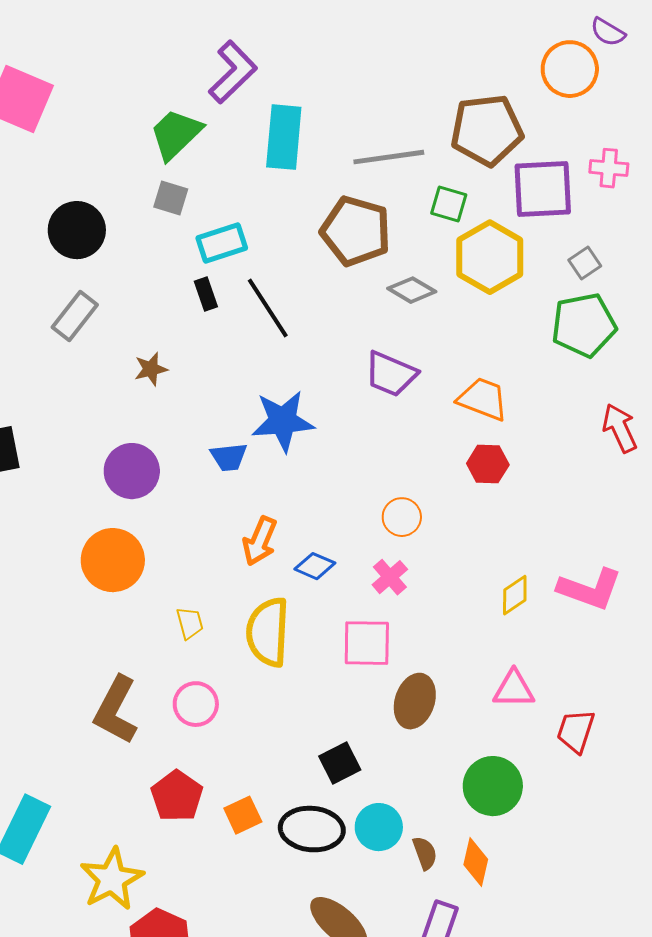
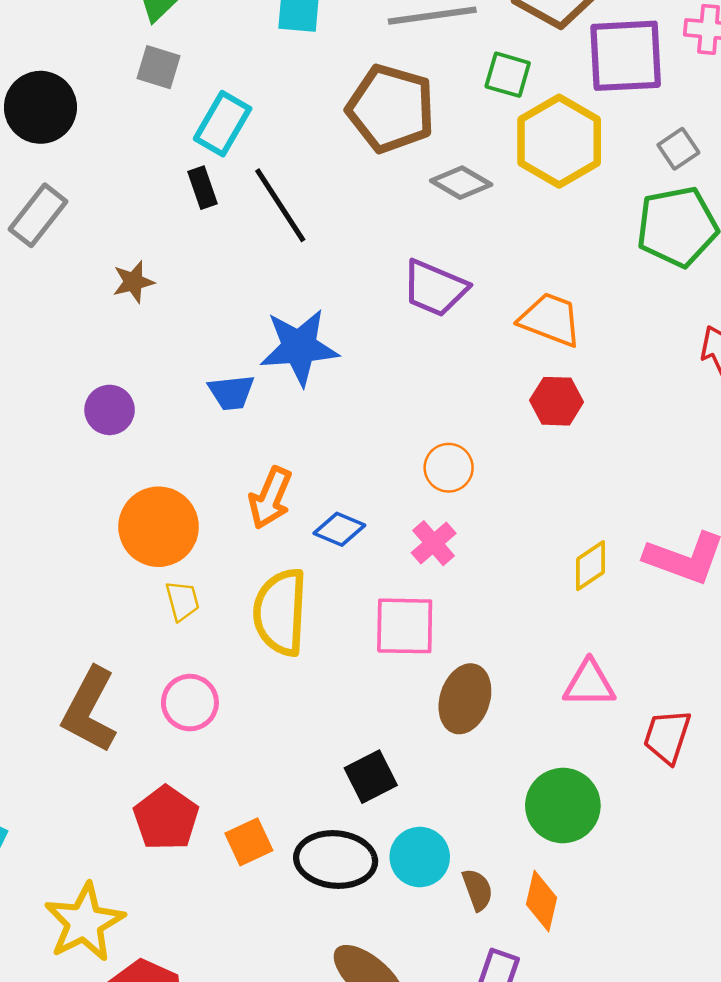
cyan rectangle: (222, 243) -> (223, 124), turned -42
purple circle: (132, 471) -> (110, 410), size x0.7
orange circle: (113, 560) -> (159, 527), moved

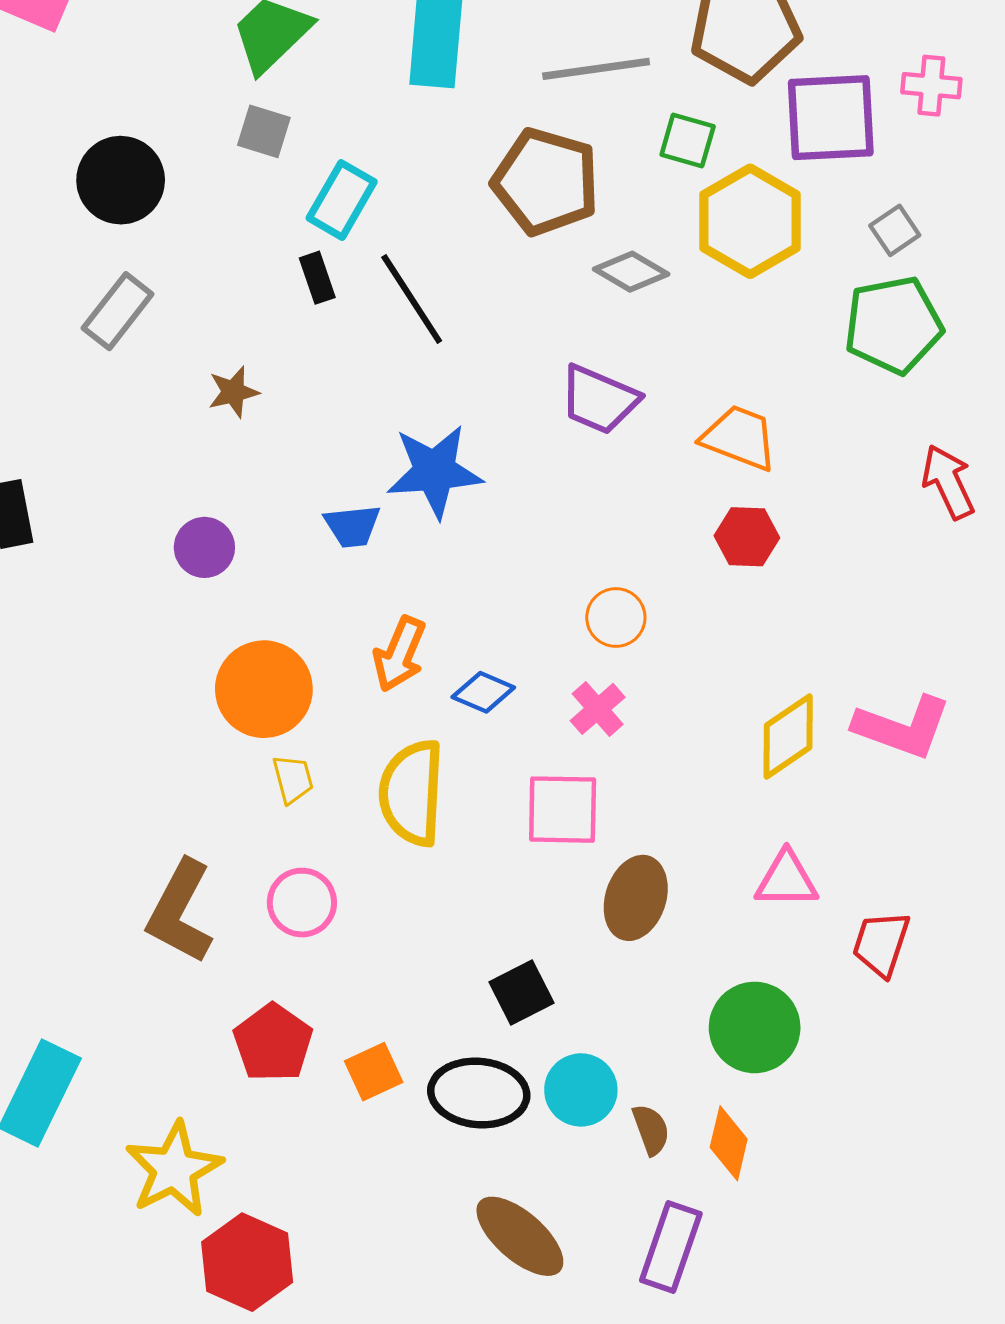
yellow diamond: (591, 566) -> (788, 736), size x1.4

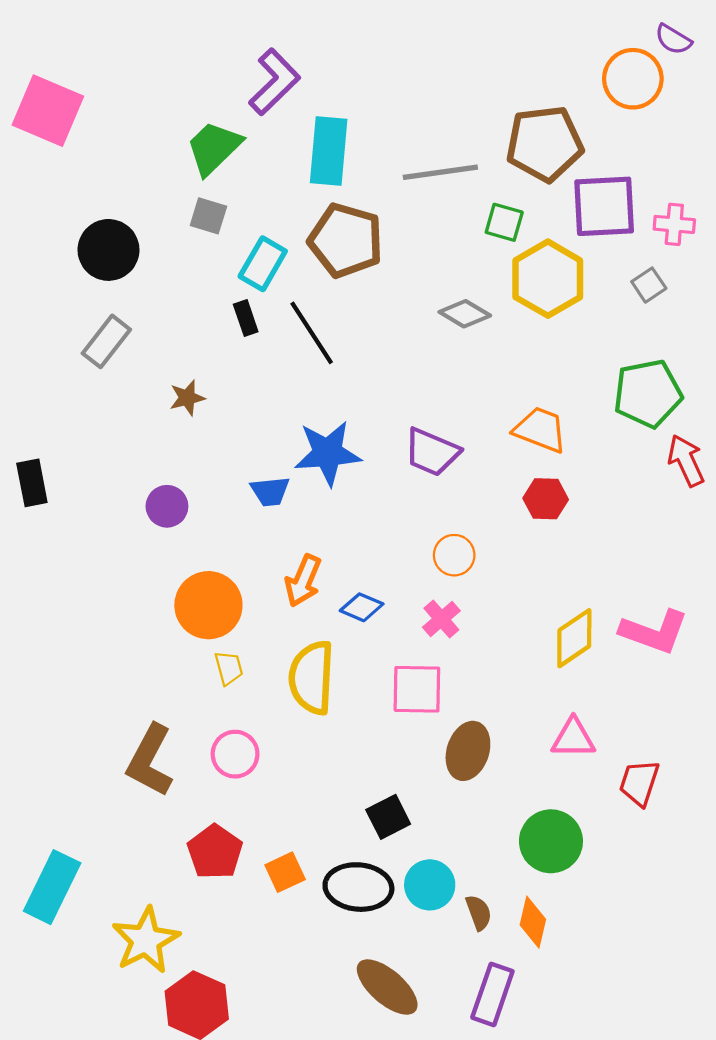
pink cross: (931, 86) -> (674, 224), moved
brown pentagon: (546, 182) -> (346, 240), moved
green pentagon: (893, 325) -> (648, 394), moved
purple trapezoid: (599, 400) -> (432, 452), moved

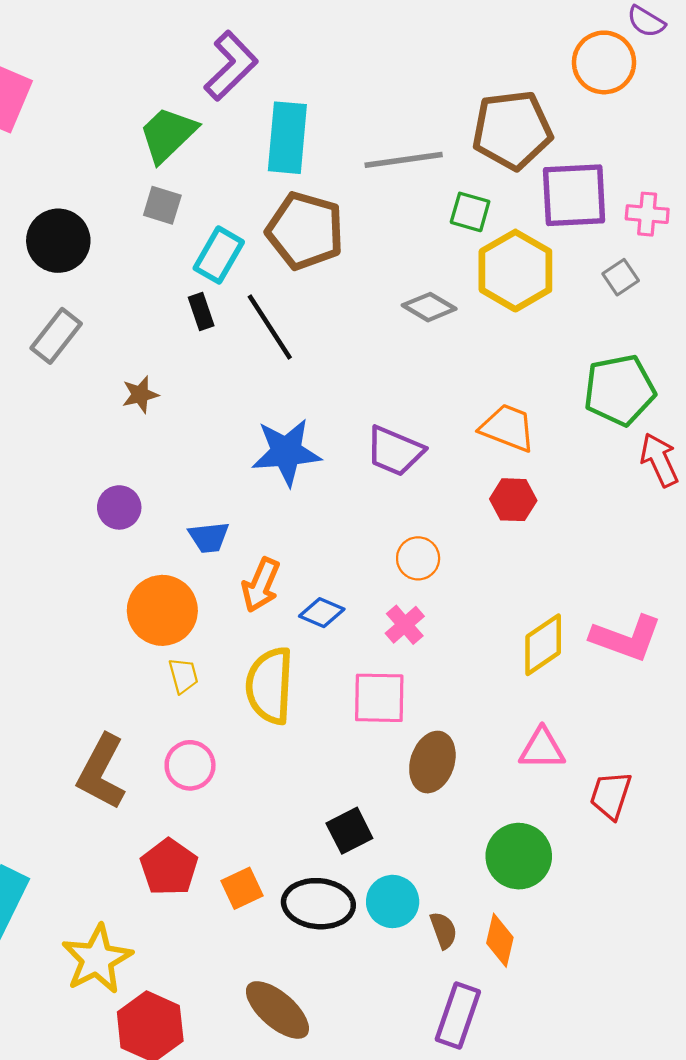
blue trapezoid: (270, 491) -> (209, 537), moved
brown ellipse: (387, 987) -> (277, 1010), moved

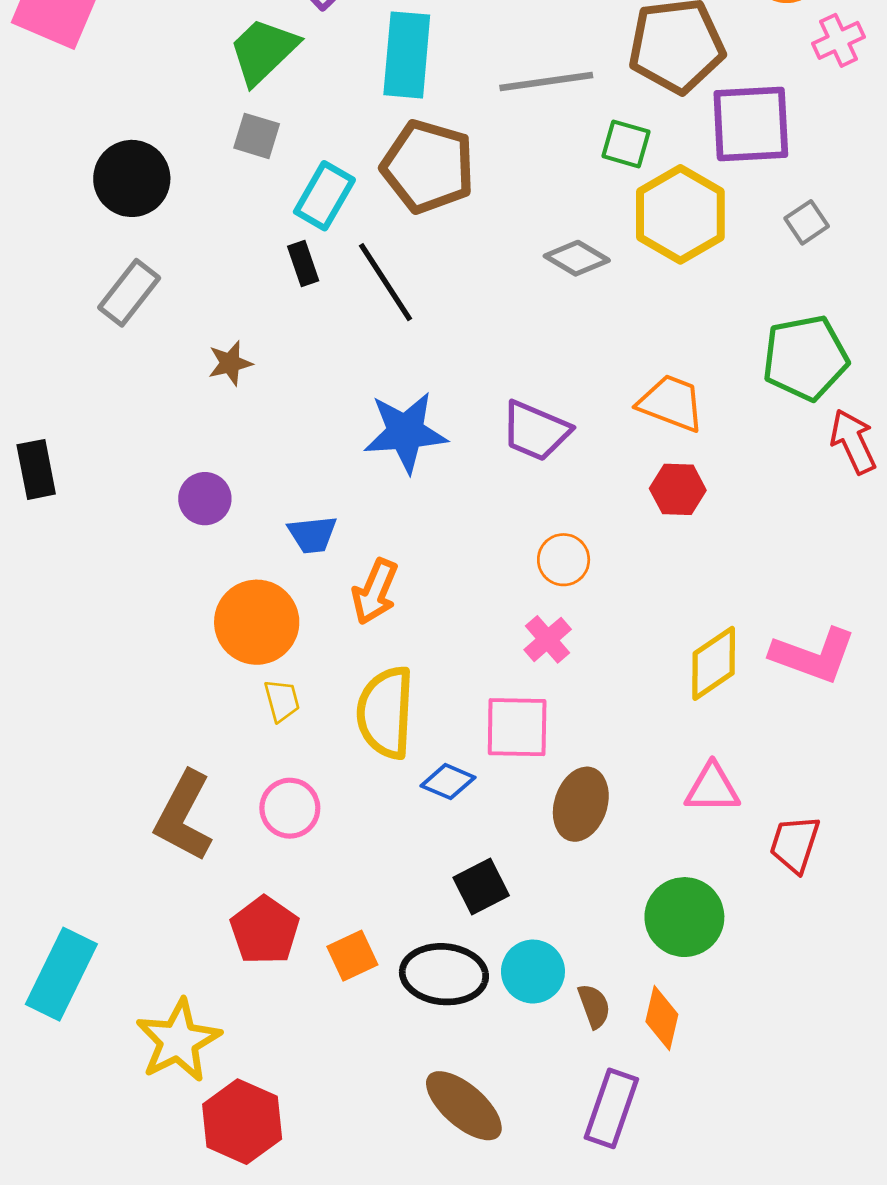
pink cross: (647, 214) -> (838, 40), moved, turned -30
blue diamond: (322, 613) -> (448, 782), moved
brown ellipse: (277, 1010) -> (464, 1106), moved

